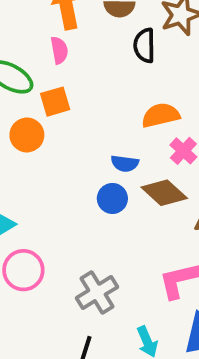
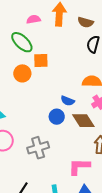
pink semicircle: (59, 50) -> (34, 19), moved, turned -104
gray cross: (97, 292) -> (38, 148), moved

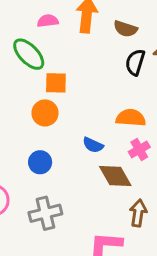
orange circle: (22, 73) -> (45, 113), moved
blue circle: (57, 117) -> (40, 162), moved

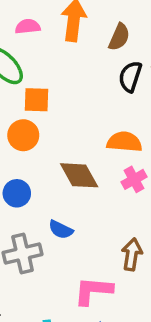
brown semicircle: (125, 29) -> (119, 37), turned -85
blue semicircle: (93, 145) -> (61, 230), moved
brown diamond: (115, 176) -> (79, 175), moved

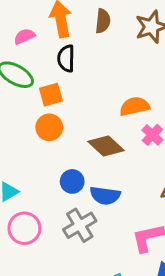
black semicircle: (130, 77) -> (66, 59), moved
blue circle: (17, 193) -> (72, 181), moved
blue semicircle: (61, 230) -> (105, 196), size x1.4

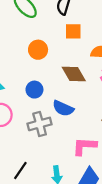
orange square: (51, 95) -> (73, 31), moved
blue circle: (72, 181) -> (34, 90), moved

